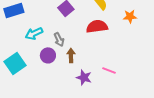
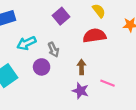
brown arrow: (71, 55) -> (82, 67), moved

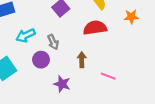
purple star: (80, 91) -> (62, 84), moved

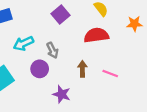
pink line: (108, 76) -> (110, 73), moved

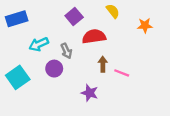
red semicircle: (96, 35) -> (94, 36), moved
brown arrow: (82, 69) -> (103, 64), moved
purple star: (62, 94) -> (90, 93), moved

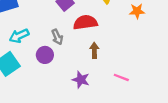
cyan arrow: (39, 44) -> (19, 36), moved
pink line: (122, 73) -> (121, 77), moved

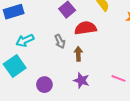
brown arrow: (94, 50) -> (78, 54), moved
purple circle: (45, 55) -> (44, 85), moved

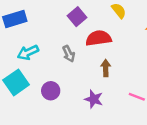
brown arrow: (78, 54) -> (106, 68), moved
purple circle: (44, 85) -> (51, 91), moved

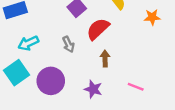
red semicircle: (99, 38) -> (98, 29), turned -35
purple circle: (51, 91) -> (51, 81), size x1.5

